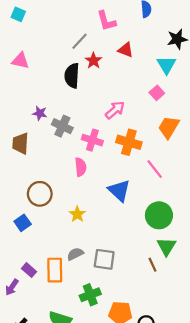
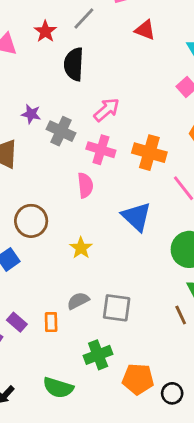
red star: (93, 61) -> (45, 31), moved
pink arrow: (115, 110) -> (107, 110), moved
orange rectangle: (55, 270) -> (51, 322), size x0.6

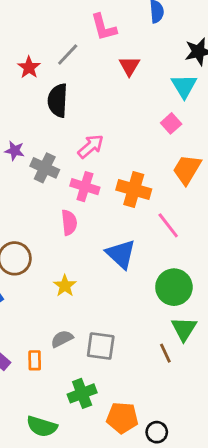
red triangle: (145, 30) -> (129, 66), turned 40

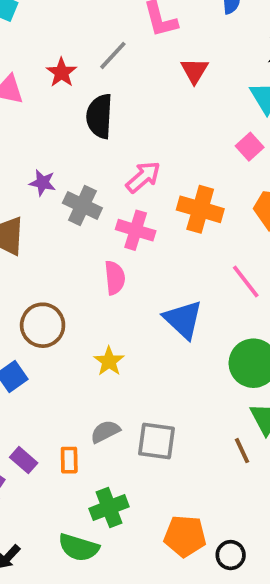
orange cross: (134, 189) -> (200, 209), moved
green cross: (82, 393) -> (109, 508), moved

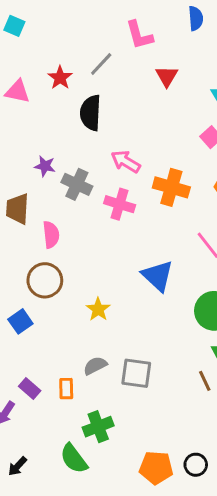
pink arrow: (143, 177) -> (126, 162), turned -108
pink semicircle: (115, 278) -> (51, 235), moved
orange pentagon: (185, 536) -> (156, 468), moved
green semicircle: (79, 547) -> (74, 459), turned 36

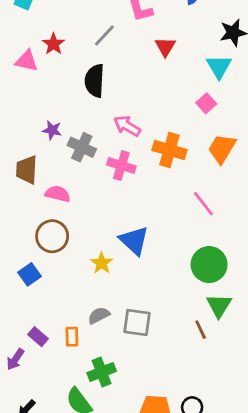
red star: (60, 78) -> (54, 44), moved
pink semicircle: (51, 235) -> (58, 194), turned -70
blue triangle: (158, 276) -> (134, 240), moved

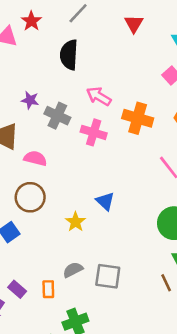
blue triangle: (134, 240) -> (105, 201), size x0.7

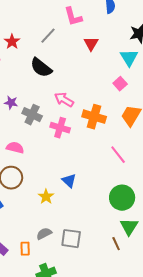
black semicircle: (69, 55) -> (41, 68), turned -55

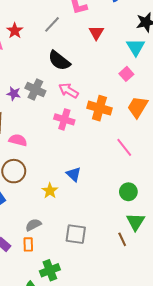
black semicircle: (41, 68) -> (59, 61), moved
gray cross: (32, 115) -> (35, 89), moved
green circle: (122, 198) -> (128, 192), size x0.7
gray semicircle: (44, 234) -> (33, 225), moved

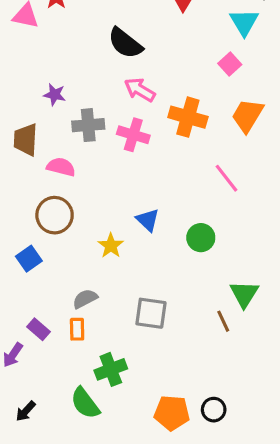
gray cross: (35, 89) -> (88, 125), moved, turned -30
green circle: (128, 192) -> (201, 238), moved

